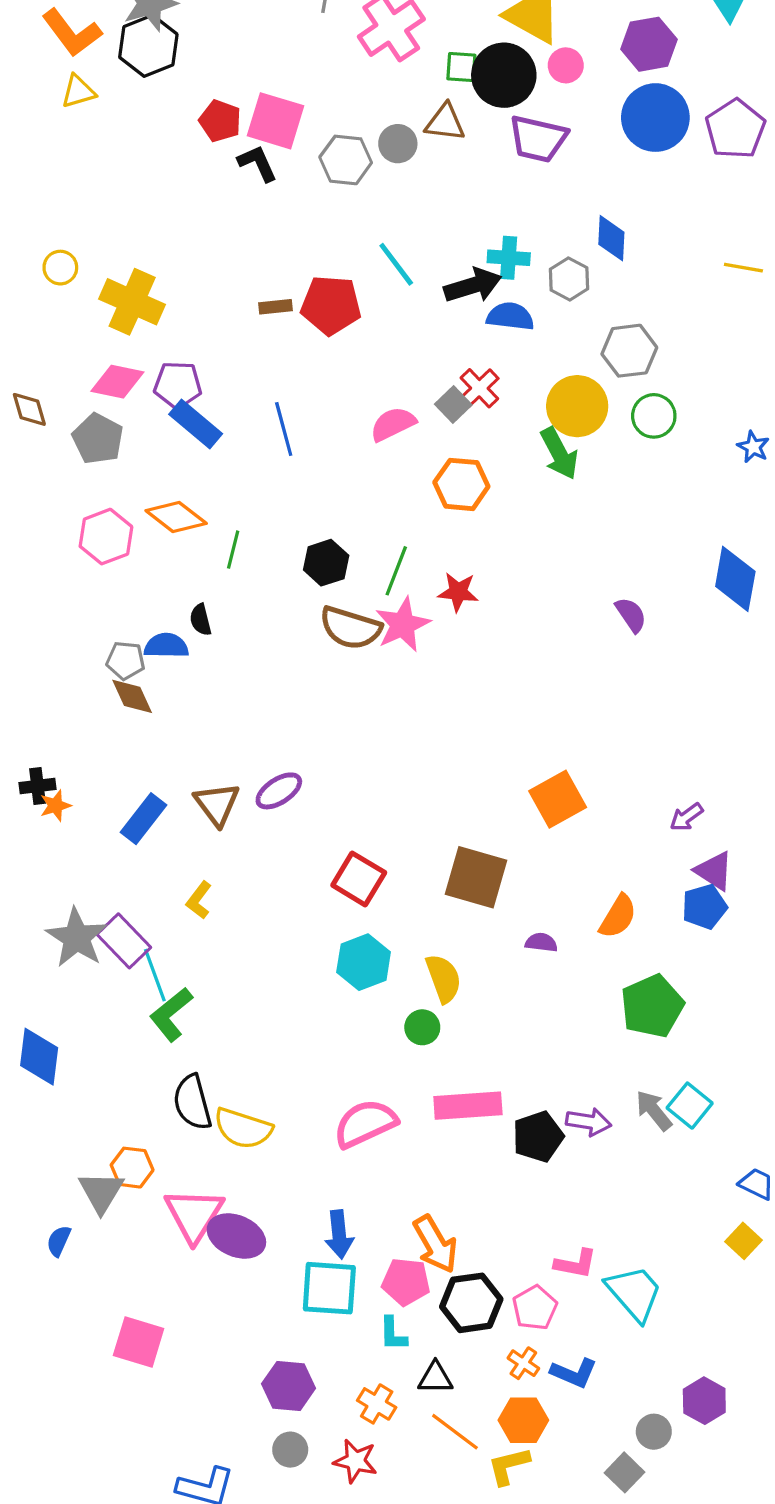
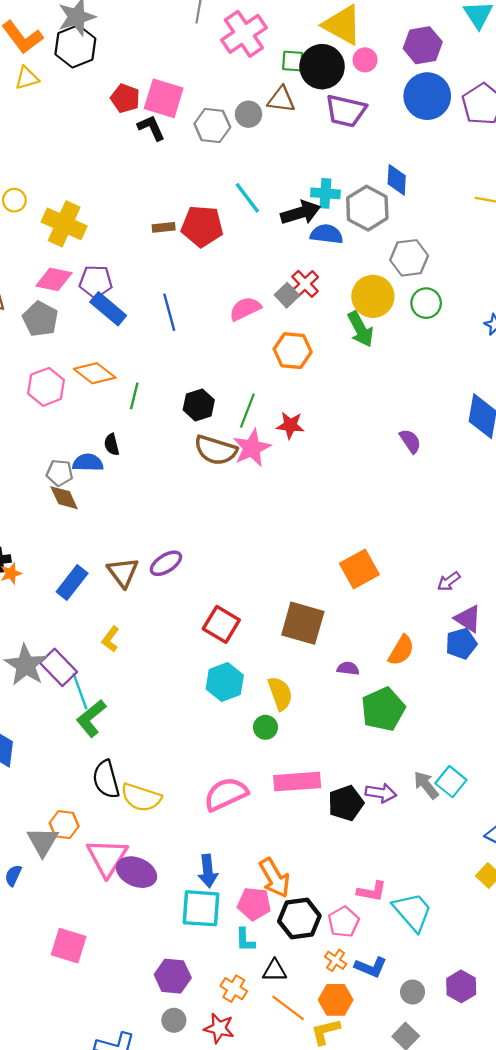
gray hexagon: (569, 279) -> (367, 208), size x1.5
green pentagon: (652, 1006) -> (383, 709), moved
gray circle: (654, 1432) -> (413, 992), moved

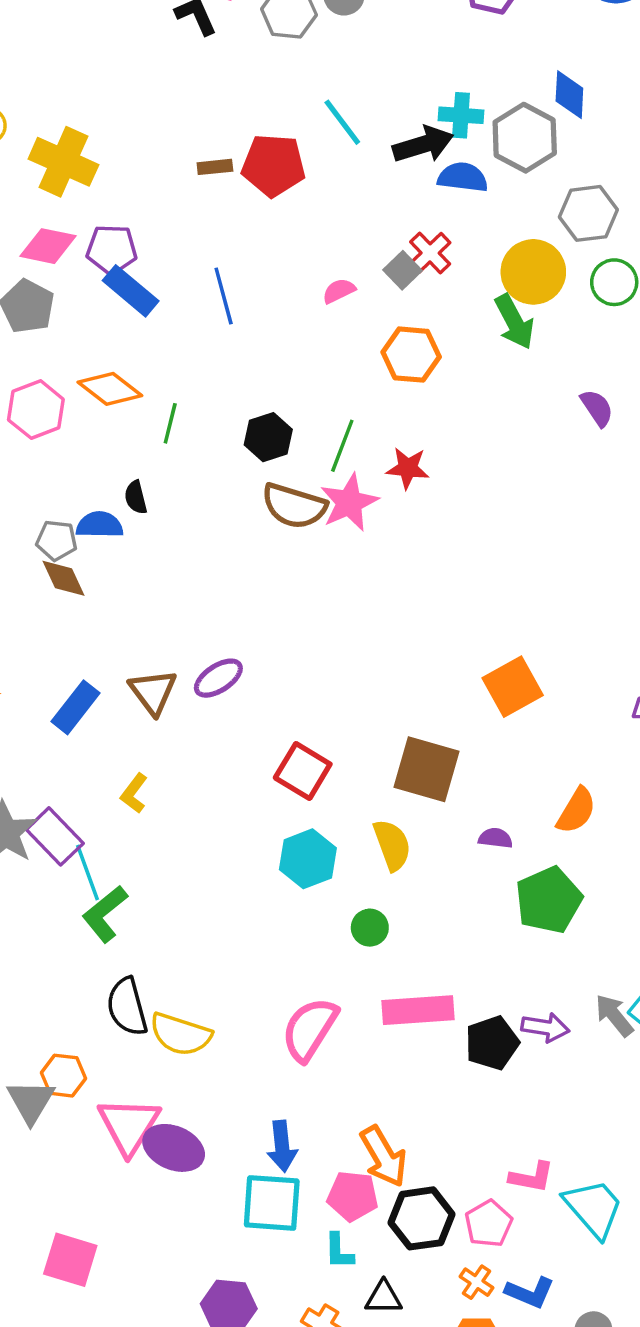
pink semicircle: (245, 309) -> (339, 291), size x0.7
purple semicircle: (410, 441) -> (597, 408), moved
yellow semicircle: (280, 693) -> (392, 845), moved
pink semicircle: (226, 794) -> (310, 1029), turned -33

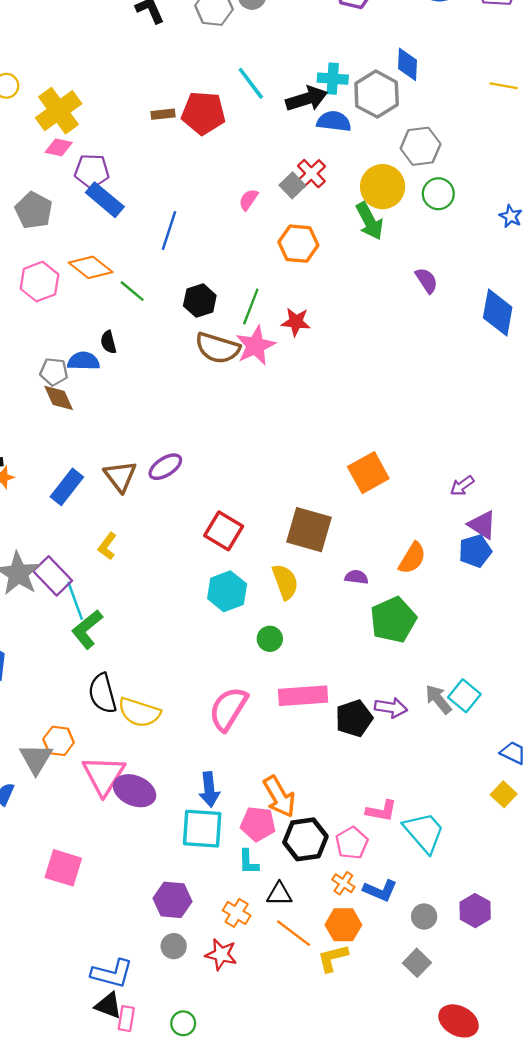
yellow cross: (63, 162) -> (59, 111), turned 30
pink diamond: (48, 246) -> (59, 147), moved, size x0.7
pink semicircle: (339, 291) -> (248, 200), turned -30
blue line: (224, 296) -> (169, 231), moved, turned 33
green line: (170, 423) -> (132, 291), turned -64

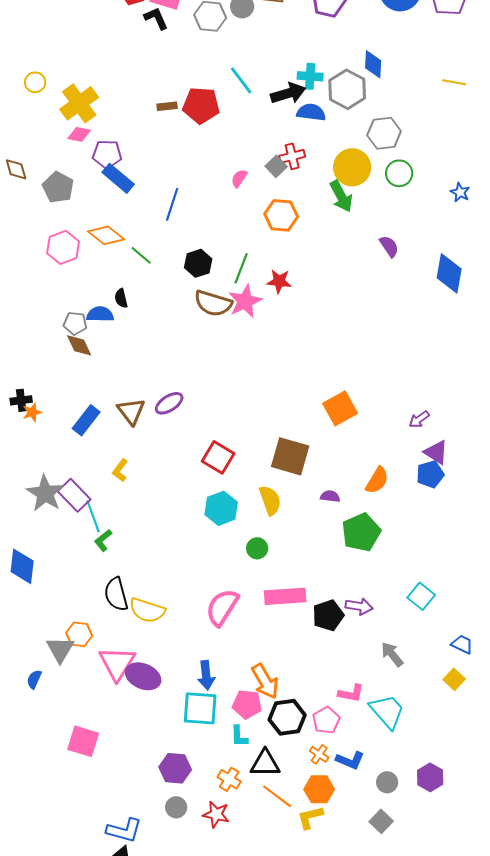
red cross: (311, 174) -> (292, 156), turned 30
green L-shape: (87, 629) -> (103, 540), size x0.7
gray arrow: (438, 699) -> (392, 654), moved
black triangle: (279, 894) -> (265, 763), size x1.4

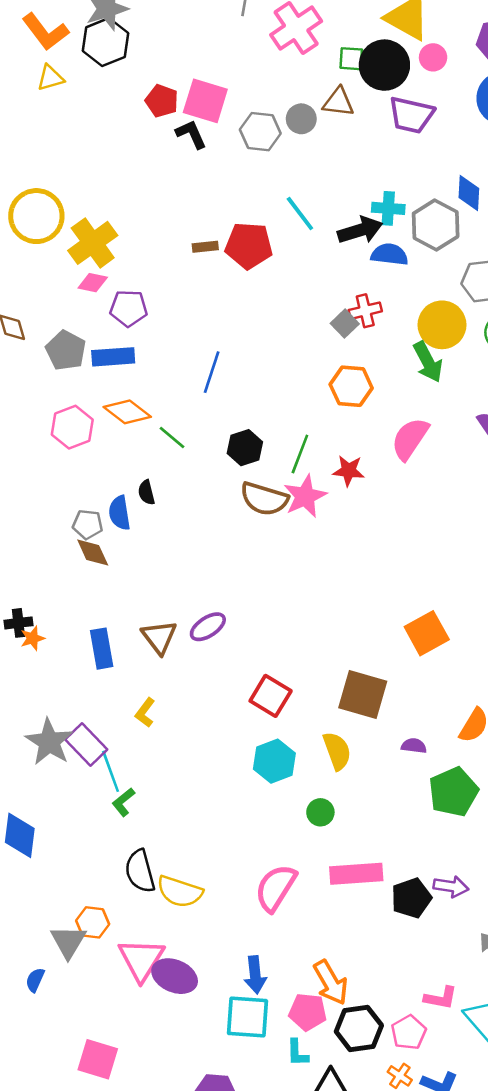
yellow circle: (35, 82) -> (36, 216), size x2.0
blue rectangle: (118, 178) -> (113, 357), moved, turned -44
pink semicircle: (239, 178) -> (410, 439), moved, size x1.8
blue semicircle: (100, 314) -> (120, 513), turned -100
blue rectangle: (86, 420) -> (102, 649), turned -48

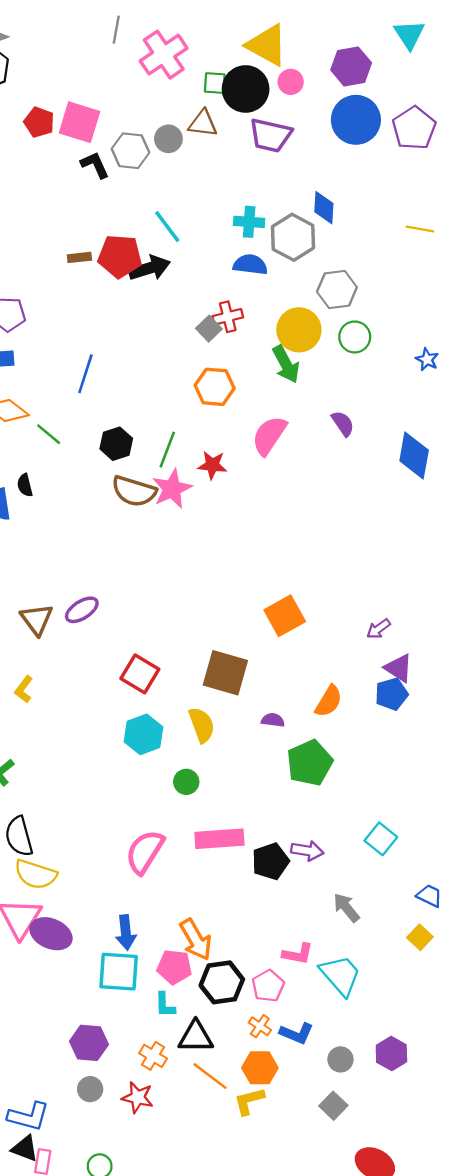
black L-shape: (191, 134) -> (95, 165), moved
black arrow: (360, 230) -> (149, 268), moved
yellow semicircle: (180, 892) -> (36, 874), moved

